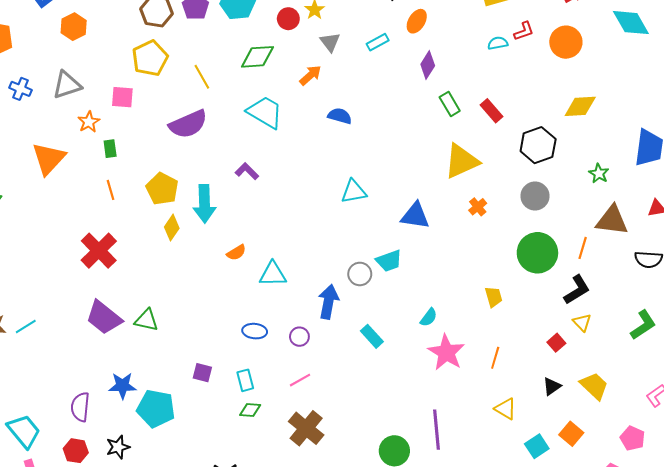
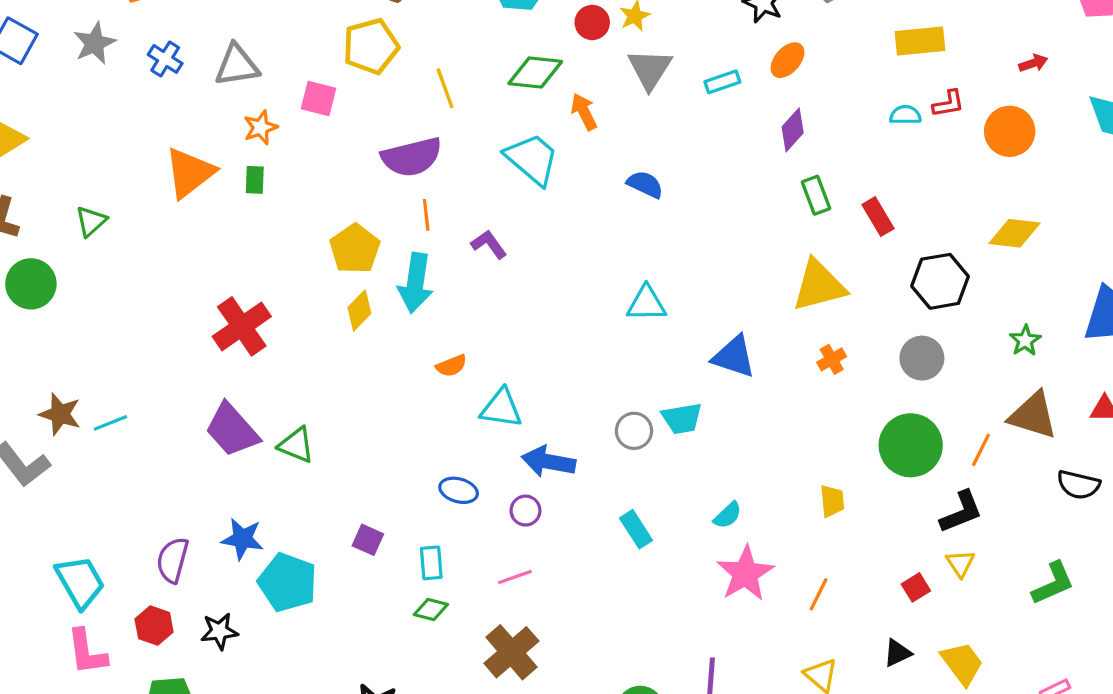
gray triangle: (330, 42) -> (650, 69), size x1.4
orange arrow: (310, 75) -> (584, 112), moved, turned -85
green rectangle: (110, 149) -> (255, 180), moved
orange line: (111, 190) -> (426, 215), moved
blue arrow: (328, 302) -> (549, 462), moved, turned -100

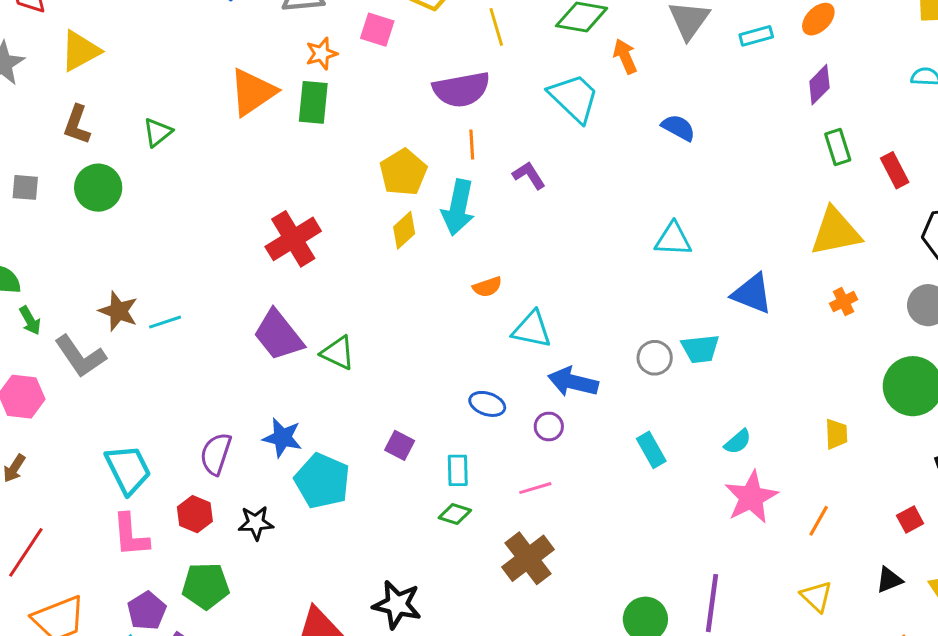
green rectangle: (255, 180) -> (313, 102), size x1.6

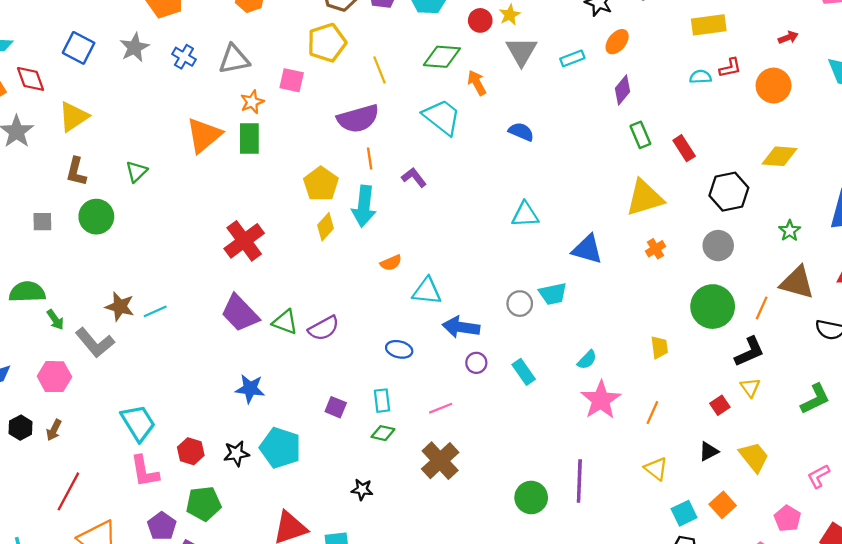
purple circle: (549, 426) -> (476, 363), moved
purple square: (400, 445) -> (336, 407), moved
purple semicircle: (216, 454) -> (324, 328), moved, turned -132
cyan pentagon: (322, 481) -> (280, 448), moved
black star: (397, 605) -> (362, 490), moved, size x0.6

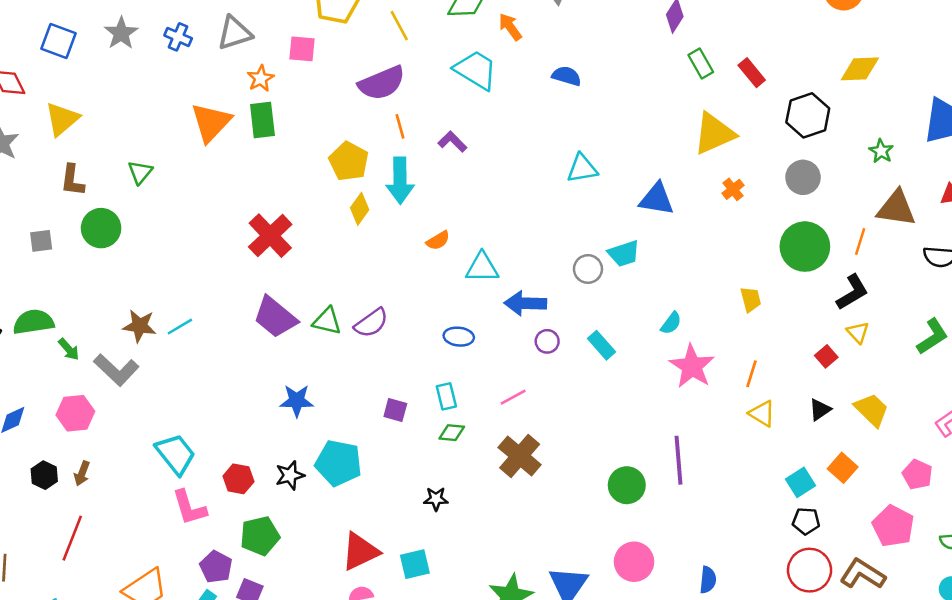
yellow triangle: (656, 469) -> (762, 414), moved
red line: (68, 491) -> (72, 538), moved

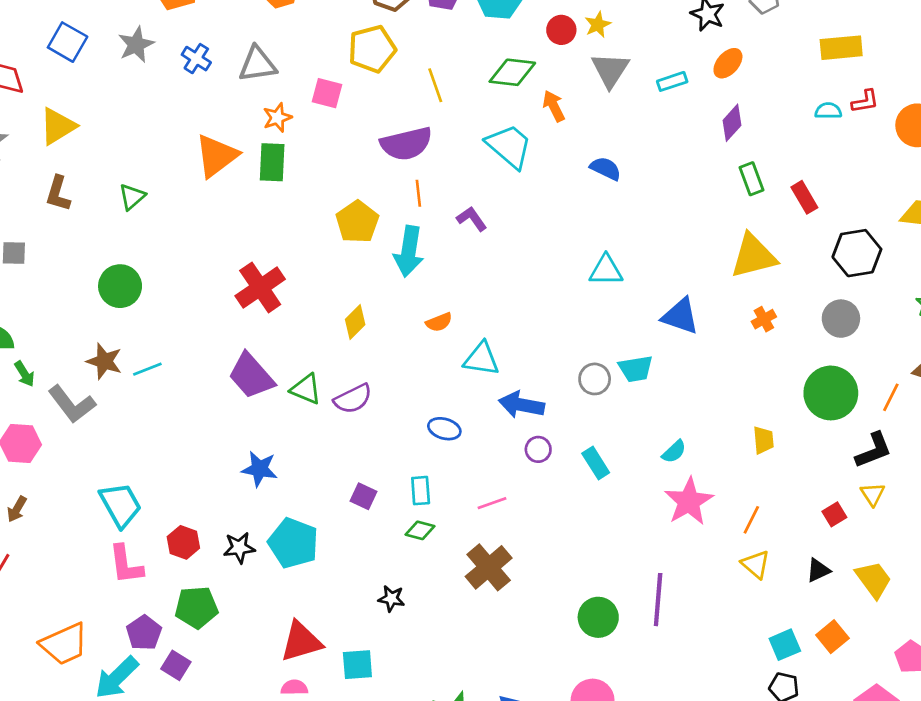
yellow diamond: (360, 209) -> (355, 322), moved
green circle: (101, 228) -> (120, 286), moved

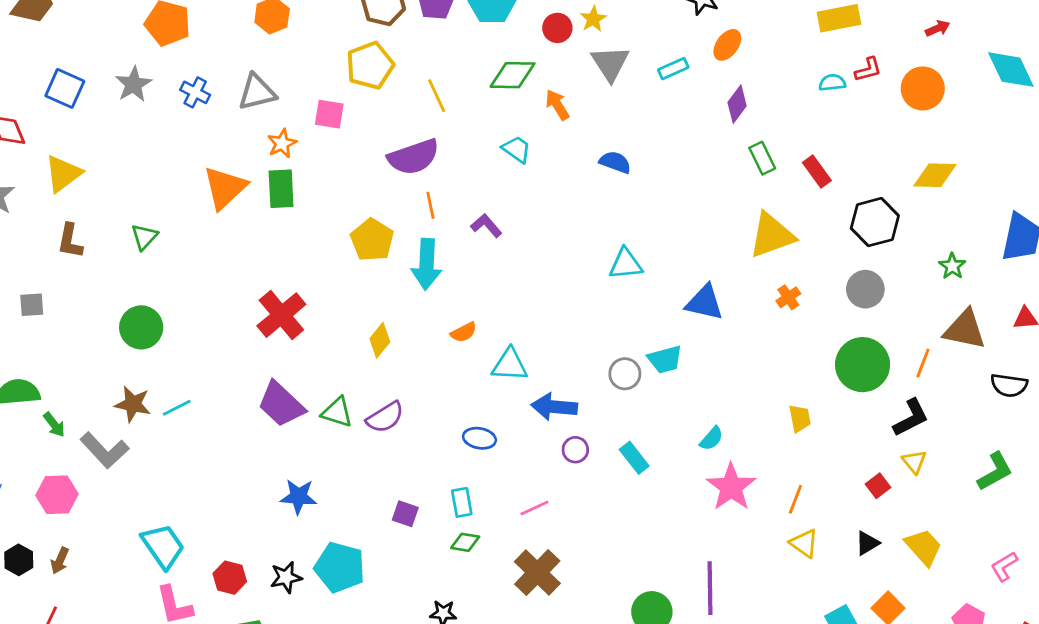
cyan trapezoid: (509, 146) -> (517, 149), size x0.6

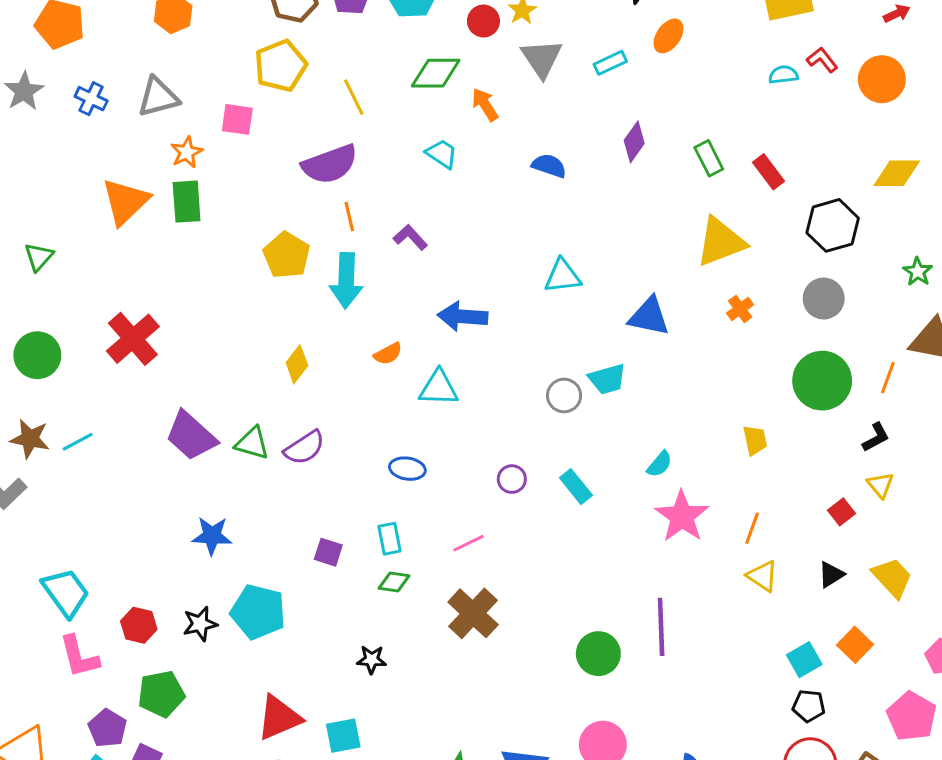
red L-shape: (868, 70) -> (822, 60), turned -112
purple diamond: (737, 104) -> (634, 142), moved
red cross: (281, 315) -> (133, 339), moved
blue arrow: (554, 407) -> (463, 316), moved
black L-shape: (911, 418) -> (876, 437), size x0.7

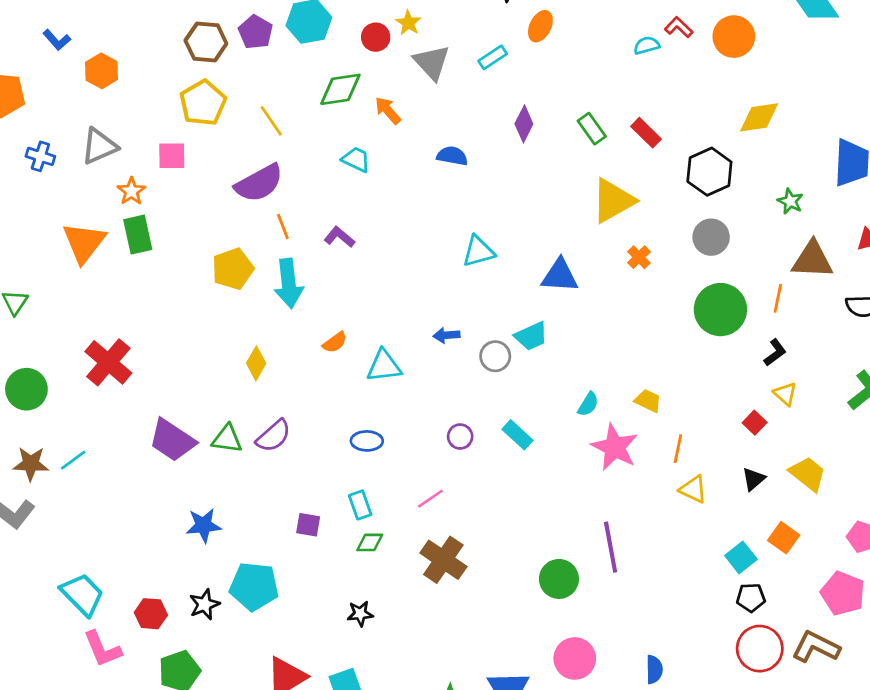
yellow pentagon: (287, 255) -> (233, 269), turned 30
blue arrow: (463, 316) -> (446, 335), moved, size x0.6
yellow trapezoid: (755, 440) -> (648, 401), moved, turned -44

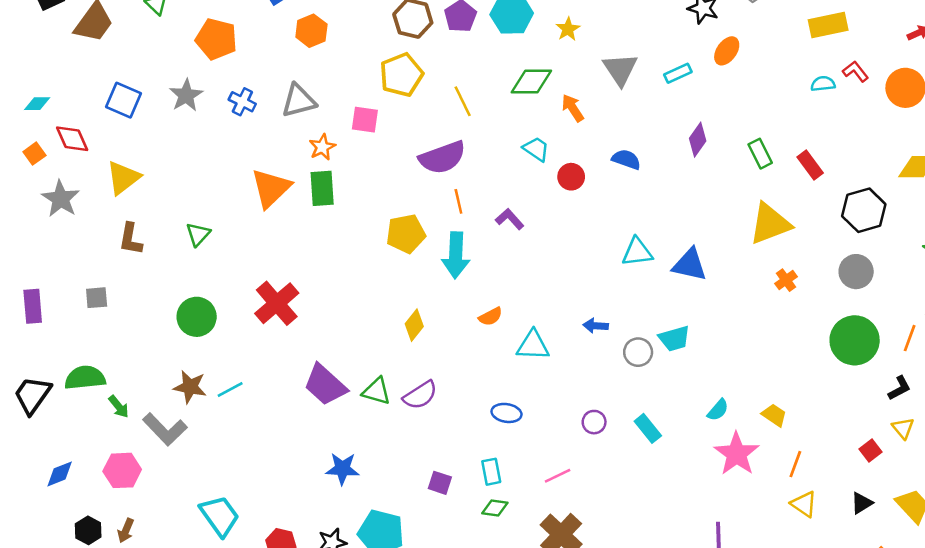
yellow star: (408, 23) -> (568, 29), moved
red circle: (376, 37) -> (571, 177), moved
blue triangle: (560, 276) -> (690, 265), moved

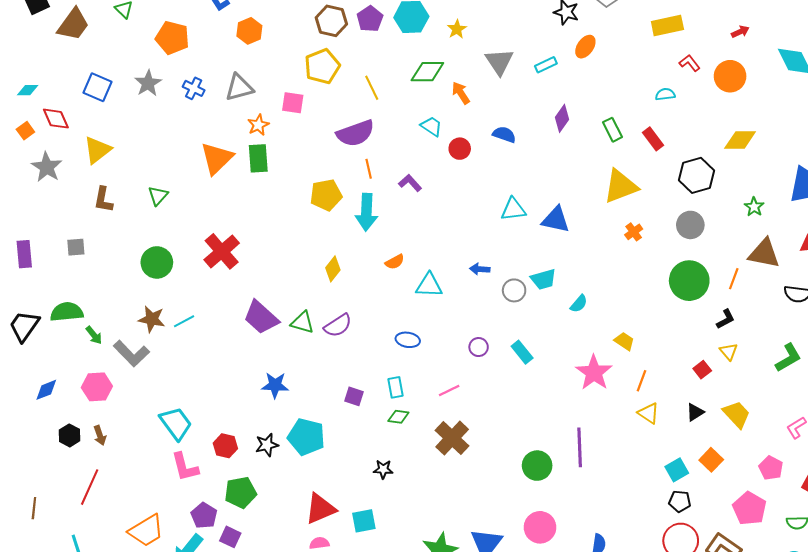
cyan semicircle: (823, 84) -> (665, 94), moved
cyan semicircle: (718, 410) -> (579, 304), moved
brown arrow: (126, 530) -> (100, 435), turned -42

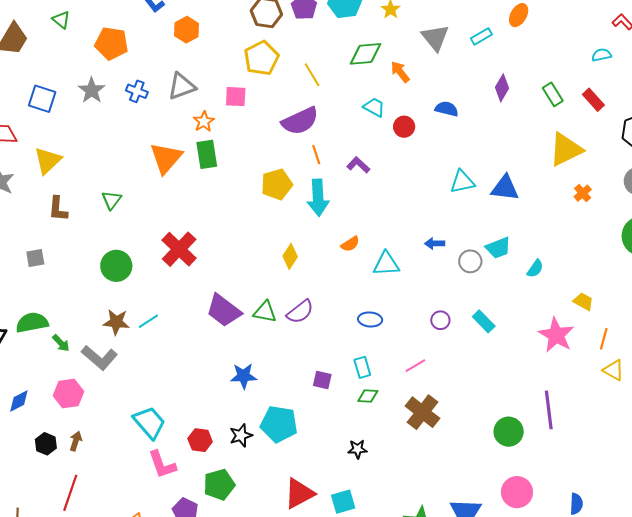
brown arrow: (100, 435) -> (76, 441), turned -138

